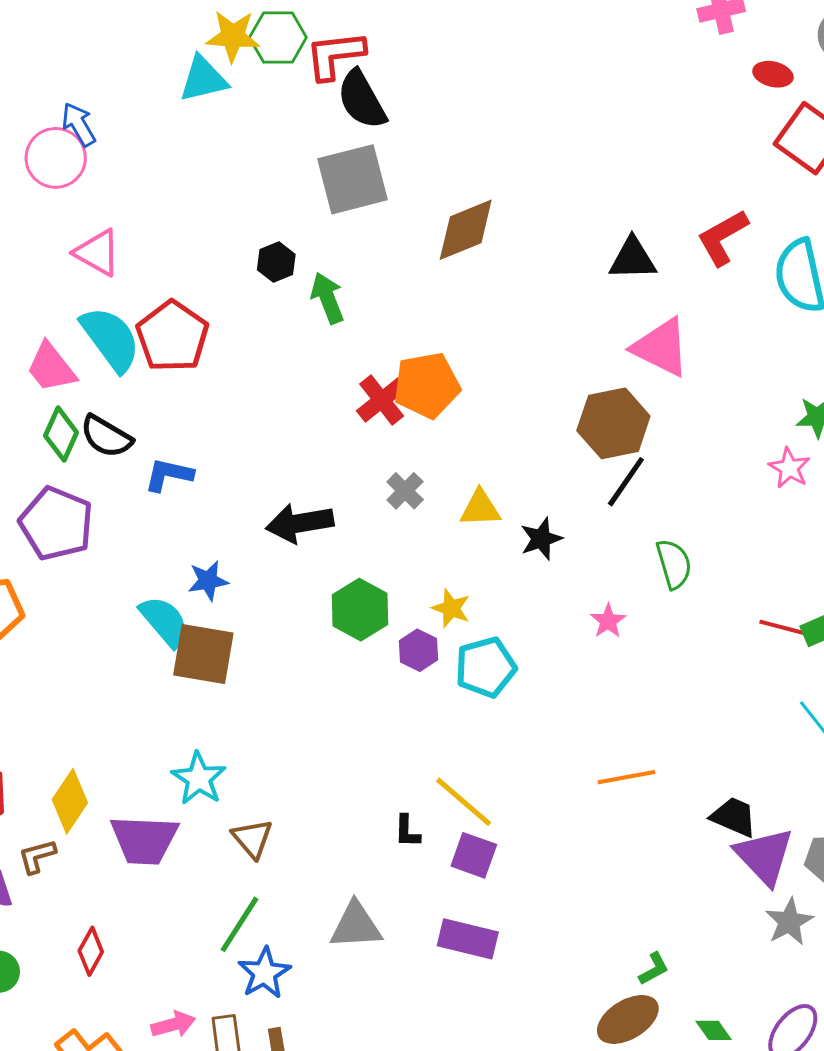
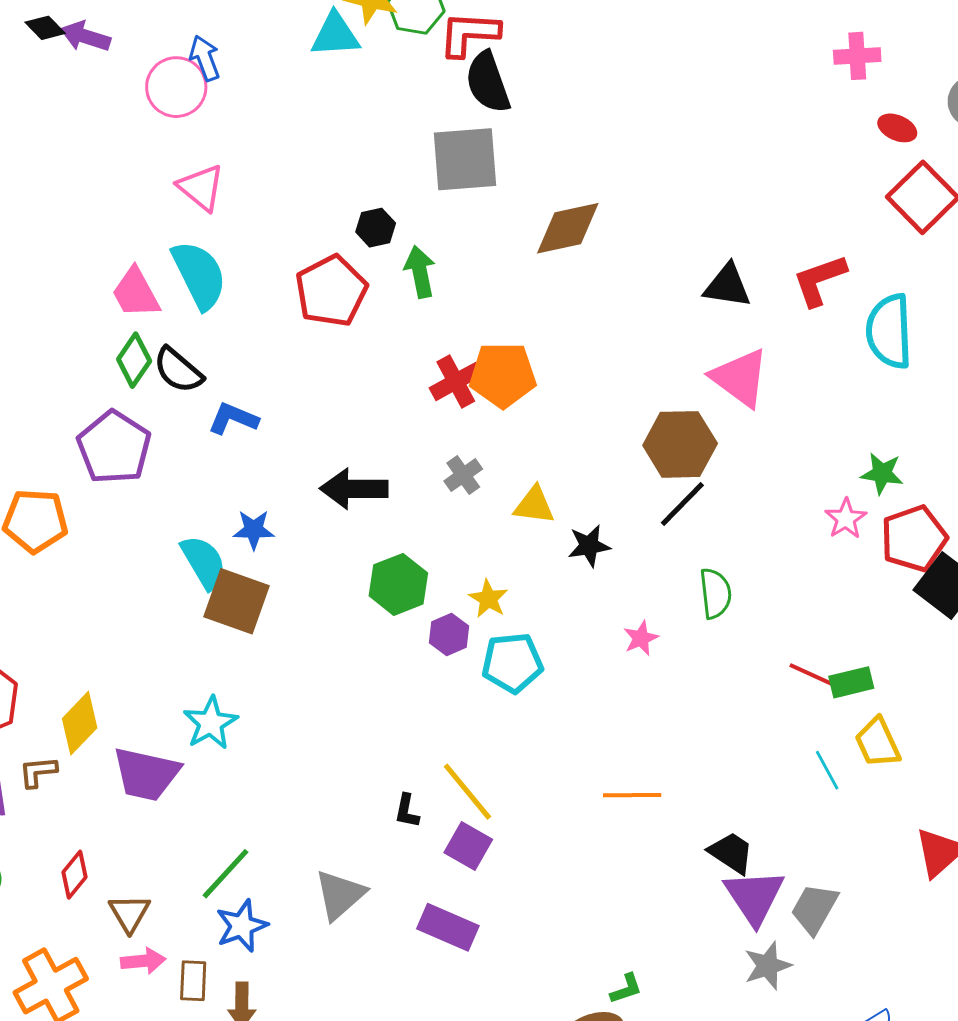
red pentagon: (172, 336) -> (331, 291), moved
brown triangle: (252, 838) -> (129, 913), moved
gray triangle: (356, 925) -> (340, 895), turned -48

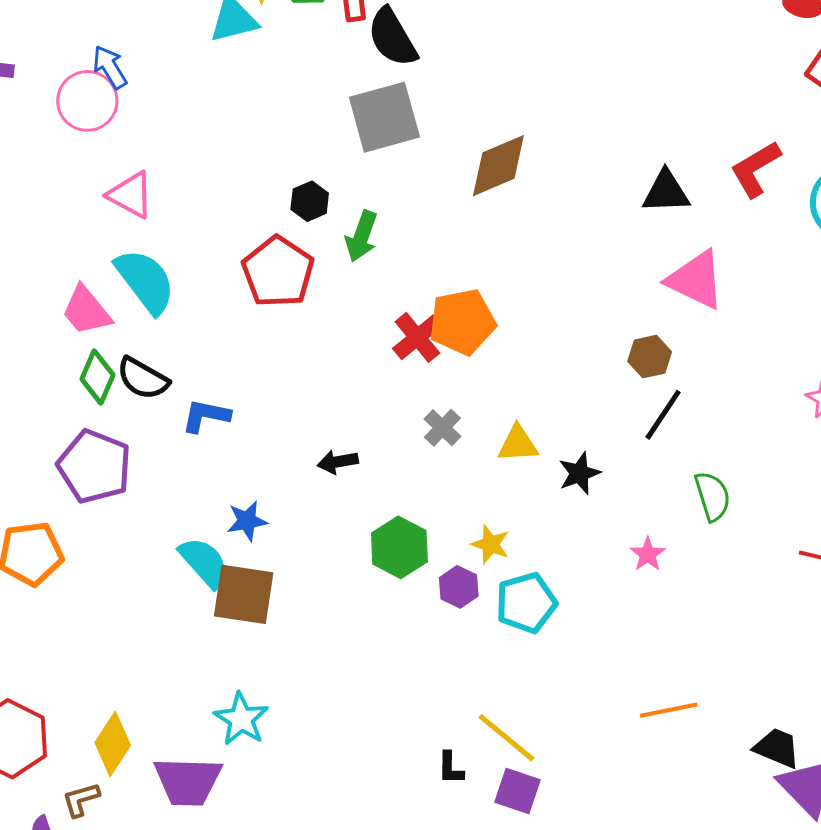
green arrow: (420, 272) -> (361, 236), turned -138
brown hexagon: (680, 444) -> (650, 357), size x0.6
black arrow: (354, 489) -> (338, 462), size x0.6

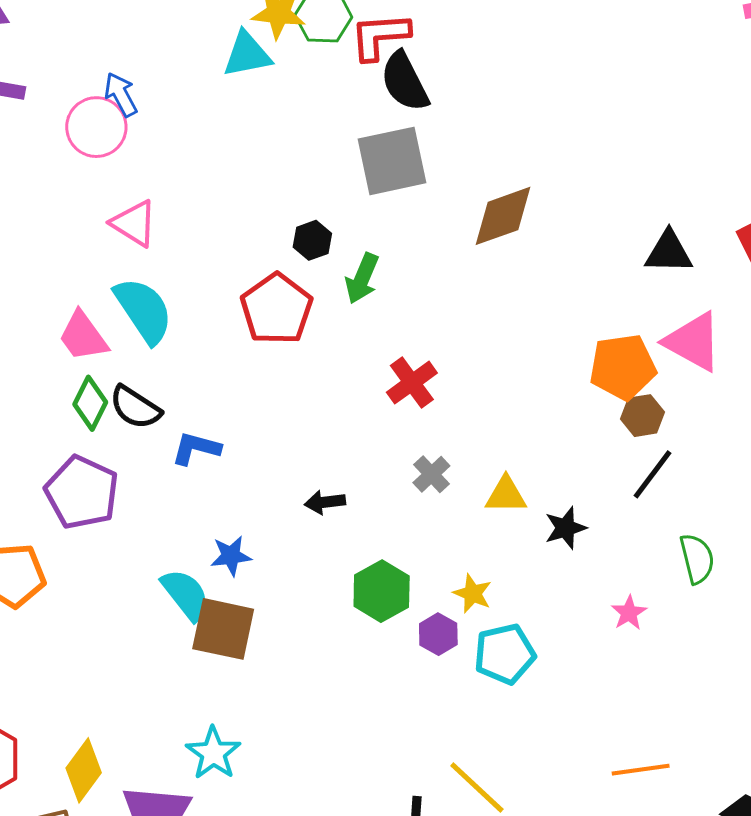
orange pentagon: (462, 322) -> (623, 367), moved

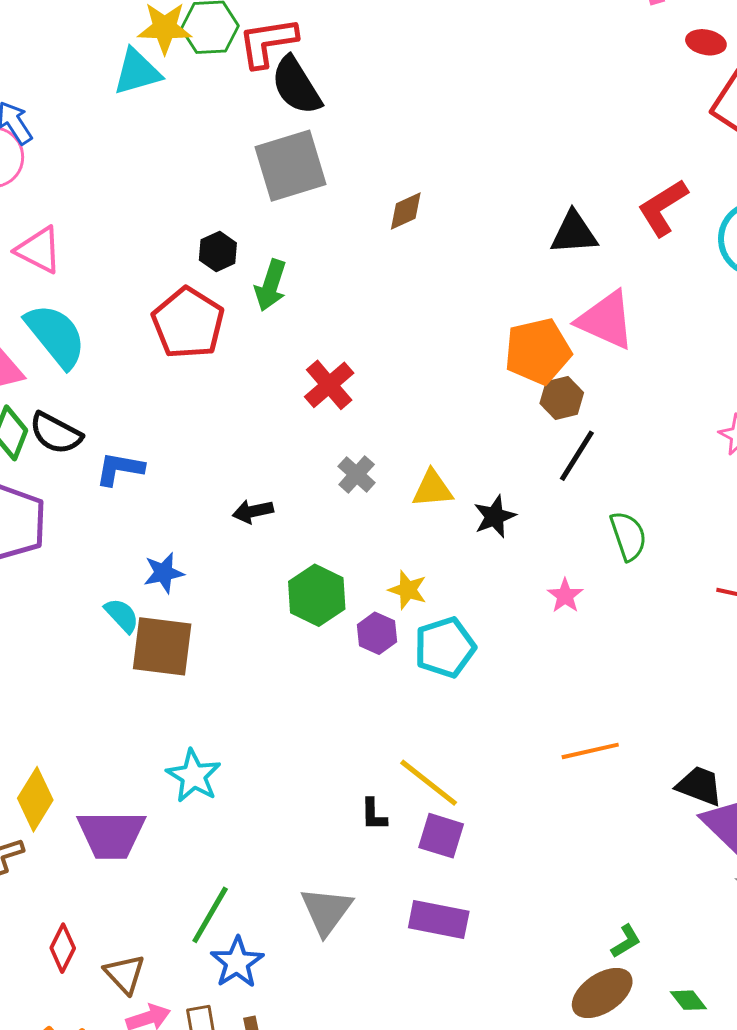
brown diamond: (503, 216) -> (406, 211), size x0.6
cyan semicircle: (186, 595) -> (122, 615), size x0.7
cyan star: (213, 753) -> (194, 776), moved

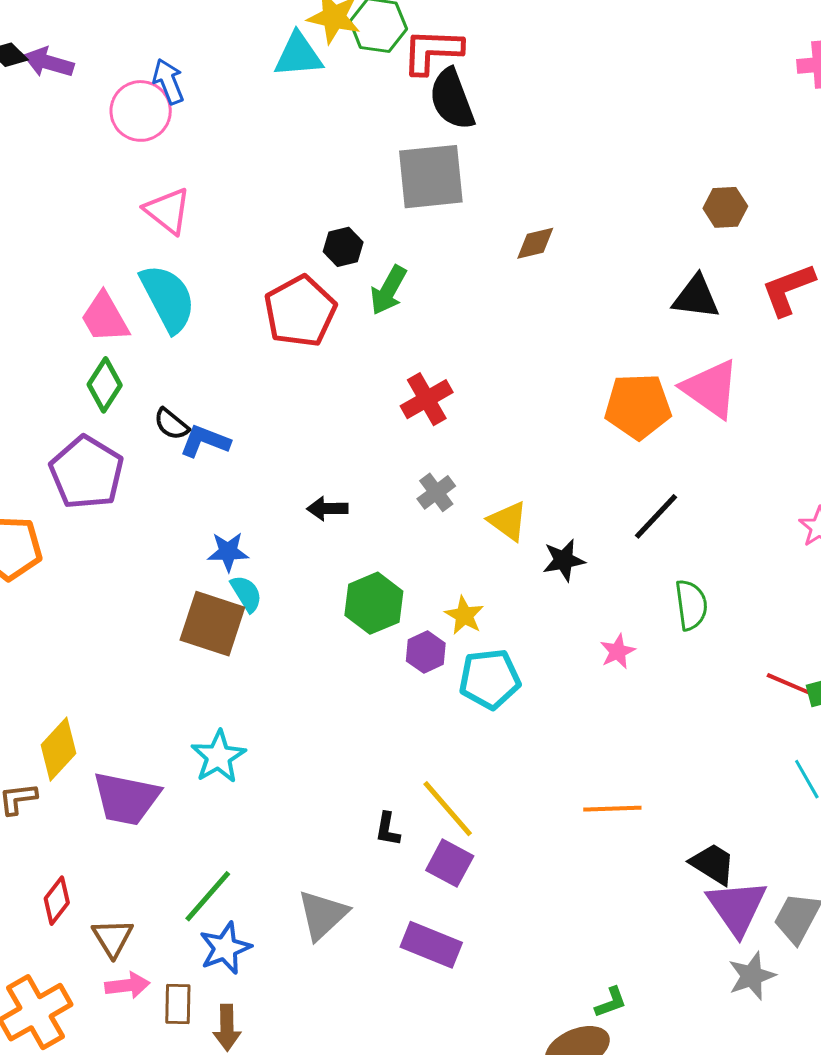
brown hexagon: (562, 398) -> (725, 207), moved
black semicircle: (56, 433) -> (171, 424), moved, size x0.7
yellow triangle: (432, 489) -> (508, 521), turned 30
cyan semicircle: (122, 615) -> (246, 594), moved

